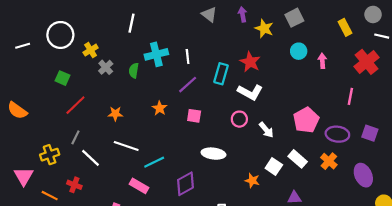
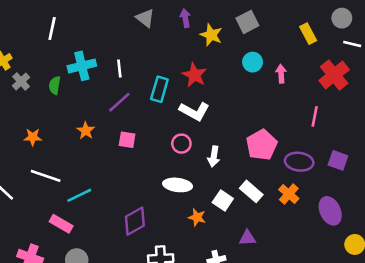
white arrow: (266, 130) -> (214, 157), turned 49
white ellipse: (213, 154) -> (178, 185), moved
purple diamond: (185, 184) -> (135, 221), moved

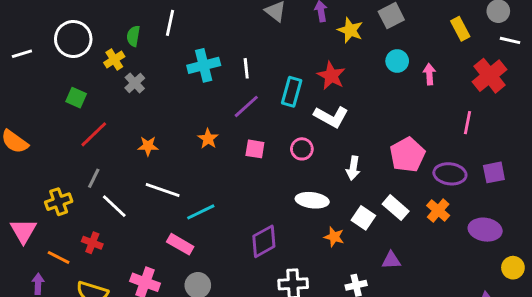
green semicircle: (55, 85) -> (133, 36), moved
pink circle: (181, 144) -> (302, 149), moved
purple square: (338, 160) -> (494, 172), turned -30
purple ellipse: (330, 211) -> (485, 230), turned -56

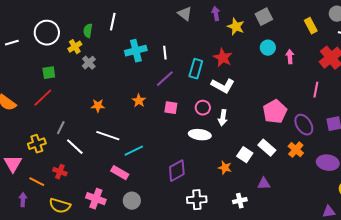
green square: (76, 98) -> (49, 73), turned -32
red line: (94, 134) -> (43, 98), moved
white arrow: (353, 168) -> (223, 118), moved
purple ellipse: (450, 174) -> (304, 125), turned 50
white ellipse: (312, 200) -> (200, 135), moved

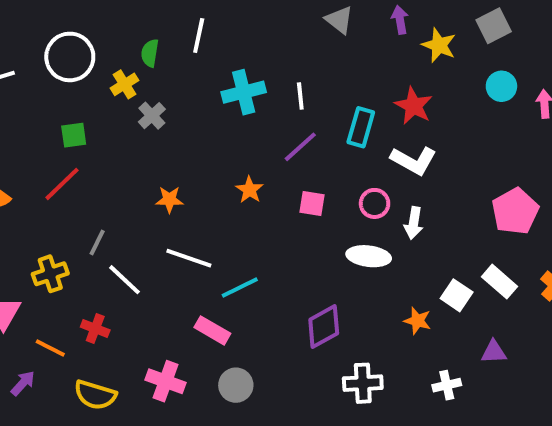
purple arrow: (23, 200) -> (23, 383), turned 40

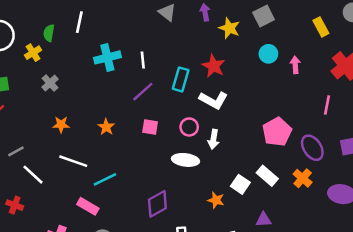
gray cross: (152, 116) -> (50, 83), moved
orange star: (249, 190) -> (106, 127), moved
gray line: (97, 243) -> (16, 151), turned 35

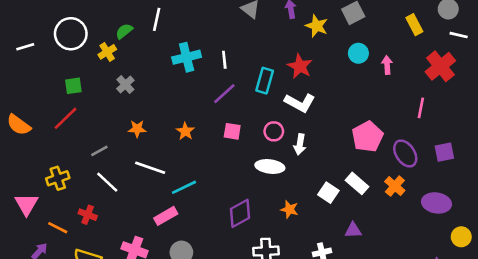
green semicircle: (49, 33) -> (124, 31), turned 42
gray line: (16, 151) -> (99, 151), moved
orange star: (216, 200) -> (289, 209), moved
pink rectangle: (88, 206) -> (166, 216), turned -60

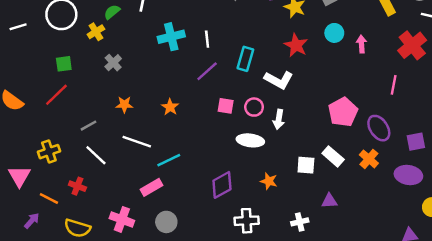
red star: (300, 66) -> (296, 45), moved
pink square: (232, 131) -> (226, 106), moved
purple square: (444, 152) -> (416, 142), moved
white square: (328, 193) -> (306, 165), turned -30

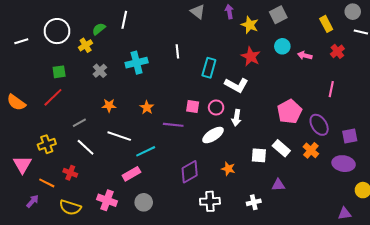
cyan cross: (171, 37) -> (137, 63), moved
pink arrow: (361, 44) -> (305, 55), turned -72
red cross: (412, 45) -> (337, 51), moved, size x0.6
purple line: (207, 71) -> (173, 125), moved, turned 48
white ellipse: (250, 140) -> (213, 135), turned -40

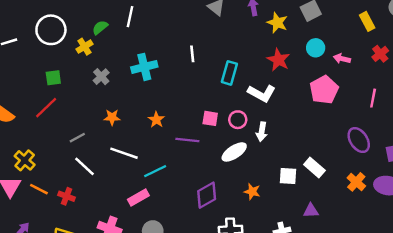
pink pentagon: (289, 112) -> (324, 90), moved
yellow cross: (47, 144) -> (25, 160), moved, turned -30
orange cross: (311, 150) -> (356, 182), moved
orange line: (47, 183) -> (39, 189), moved

